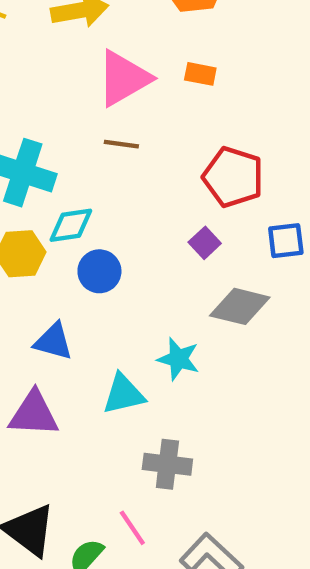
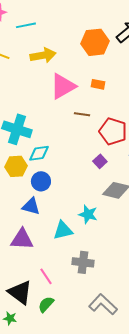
brown line: (121, 144) -> (82, 114), moved
blue circle: (99, 271) -> (41, 181), moved
pink line: (132, 528) -> (46, 276), moved

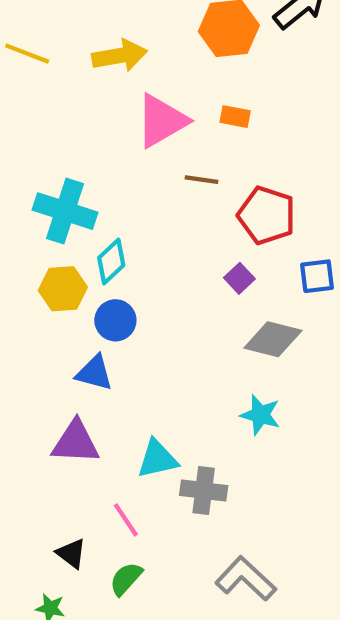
cyan diamond: (39, 153) -> (111, 262), turned -35
cyan star: (88, 214) -> (260, 415), moved
cyan triangle: (63, 230) -> (157, 459), moved
black triangle: (20, 292) -> (71, 554), size x0.6

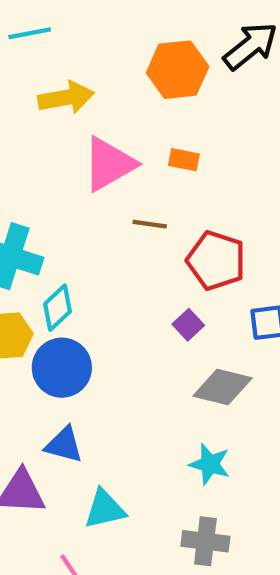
blue circle: (115, 320) -> (62, 368), size x1.4
blue triangle: (94, 373) -> (64, 445), moved
gray cross: (204, 491) -> (205, 541), moved

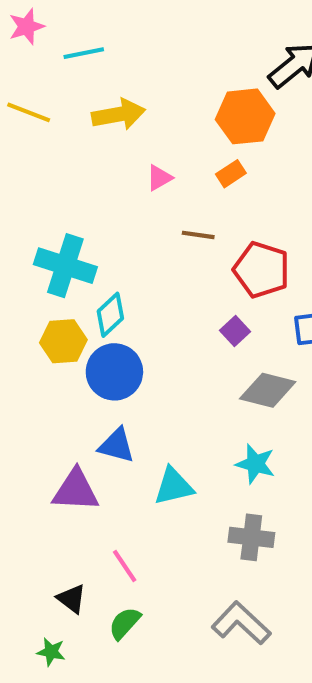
orange hexagon: (178, 70) -> (245, 116), moved
orange rectangle: (184, 160) -> (231, 174), turned -44
pink triangle: (109, 164) -> (159, 178), size x0.5
cyan triangle: (105, 509) -> (174, 486), moved

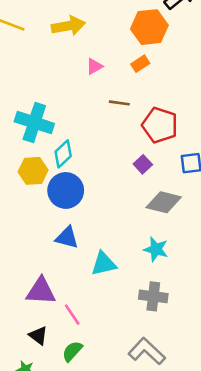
purple triangle: (76, 490) -> (41, 291), moved

